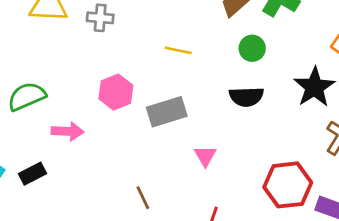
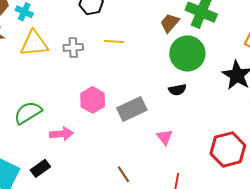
green circle: (252, 48) -> (187, 53), size x1.8
yellow line: (178, 50) -> (114, 41), moved
black semicircle: (246, 97) -> (177, 90), moved, size x0.7

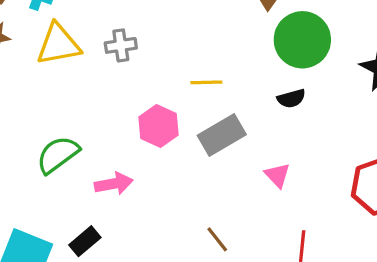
yellow line: (114, 41) -> (206, 82), moved

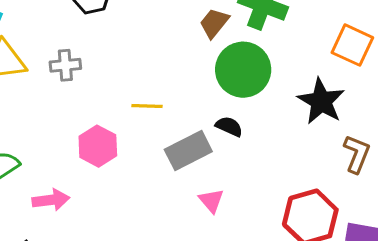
black semicircle: (291, 99) -> (229, 126), turned -144
gray rectangle: (222, 135) -> (188, 150), moved

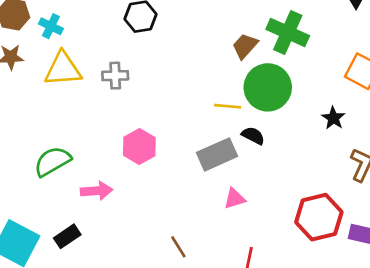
black star: (321, 101) -> (333, 118), size x0.6
yellow line: (147, 106) -> (228, 106), moved
pink triangle: (211, 201) -> (234, 199), turned 50

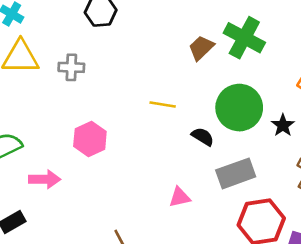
green circle: (268, 87) -> (239, 108), moved
yellow line: (228, 106) -> (163, 105), moved
gray rectangle: (217, 154) -> (236, 173), moved

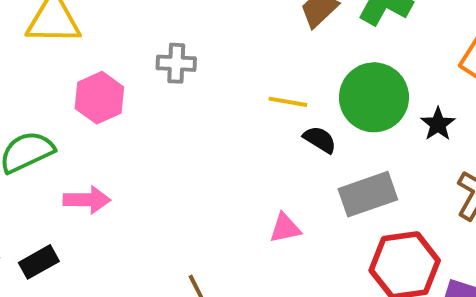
gray cross: (71, 67) -> (176, 63), moved
yellow line: (163, 105) -> (288, 102), moved
pink hexagon: (90, 139) -> (99, 98), moved

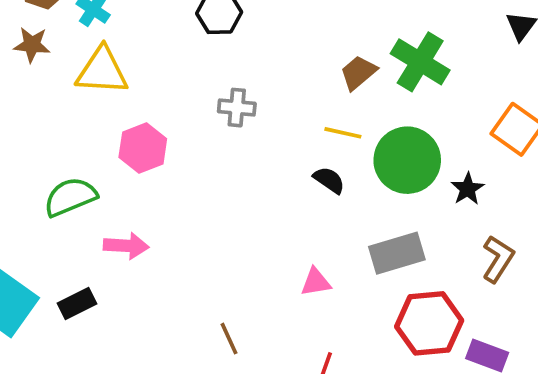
gray cross: (176, 63) -> (237, 108), moved
yellow line: (288, 102) -> (343, 133), moved
black semicircle: (320, 140) -> (329, 180), moved

